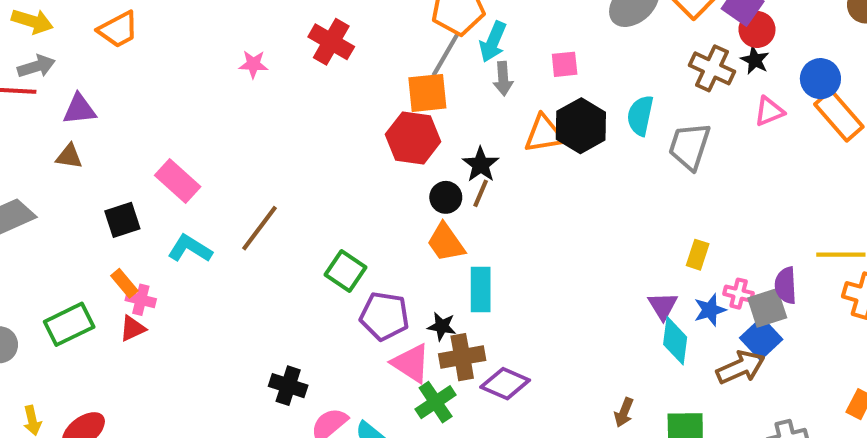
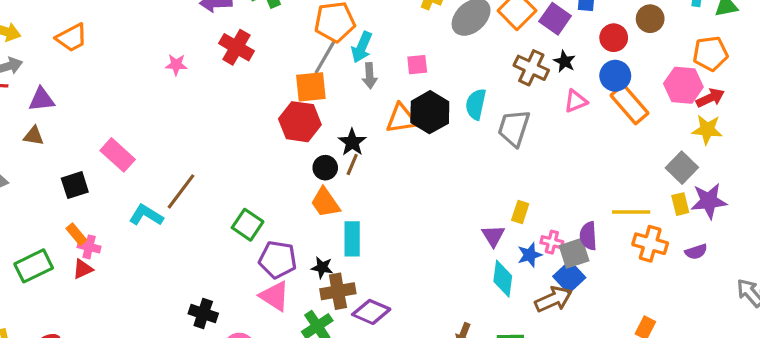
red circle: (757, 29) -> (614, 38), moved
cyan L-shape: (190, 249) -> (146, 215), moved
purple triangle: (663, 306) -> (493, 236), moved
pink triangle: (411, 363) -> (275, 296), moved

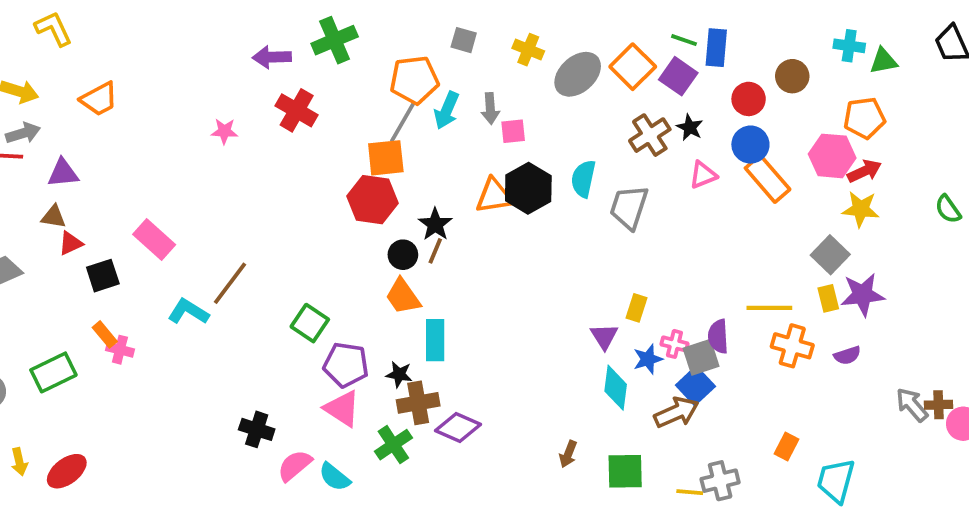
brown cross: (531, 68) -> (650, 135), turned 32
gray arrow: (370, 76) -> (490, 108), moved
red triangle: (83, 269) -> (71, 243), moved

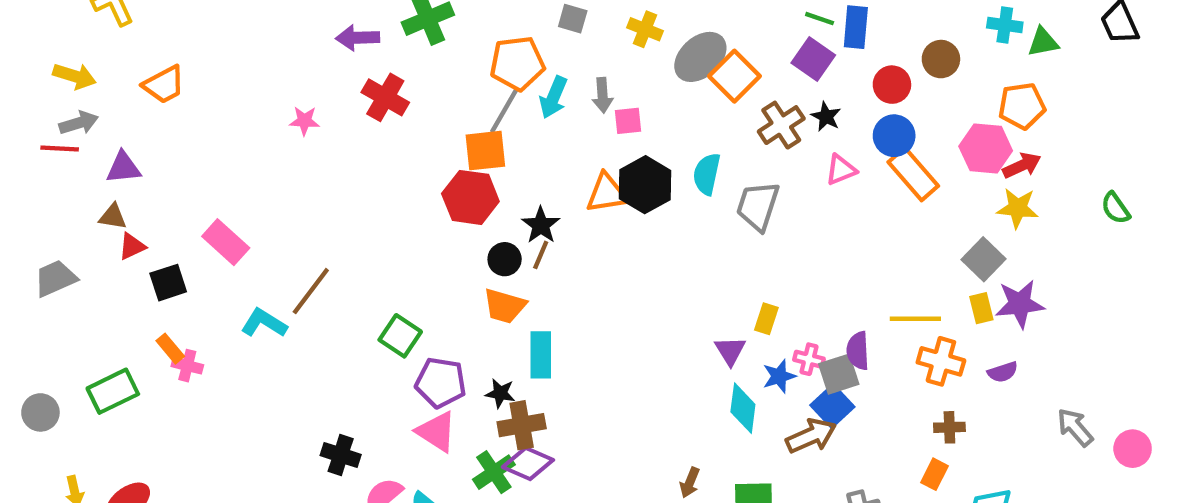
orange square: (633, 67) -> (734, 76), moved
orange trapezoid: (403, 296) -> (505, 306), turned -39
brown cross: (938, 405) -> (949, 427), moved
purple diamond: (458, 428) -> (528, 464), moved

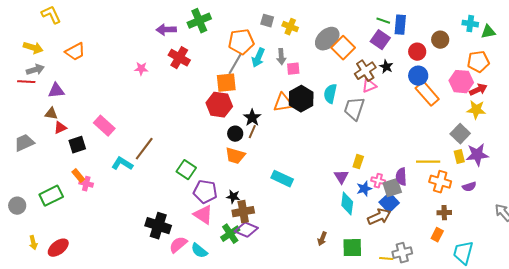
yellow cross: (645, 29) -> (290, 27), moved
pink triangle: (841, 170) -> (369, 86), moved
cyan rectangle: (541, 355) -> (282, 179), moved, turned -65
black cross: (341, 455) -> (158, 226), size x1.4

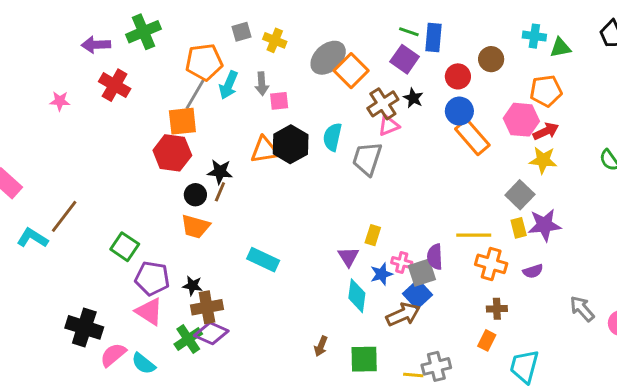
gray square: (267, 21) -> (242, 32), turned -32
black star: (252, 118) -> (220, 172), turned -30

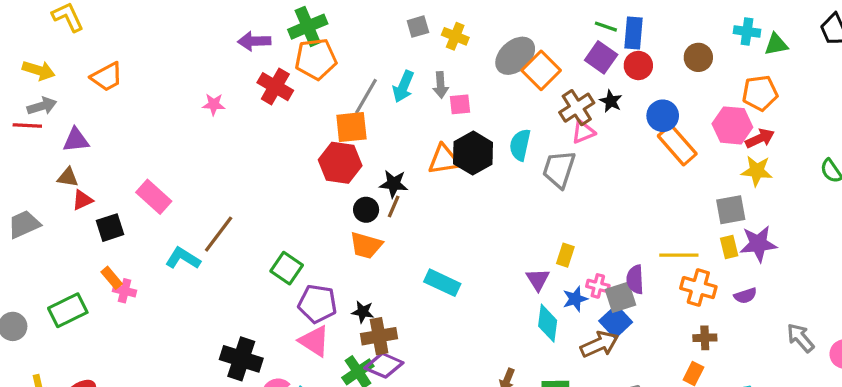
orange pentagon: (204, 62) -> (316, 59), moved
red circle: (458, 76) -> (638, 65), moved
gray square: (520, 195) -> (731, 210), turned 36

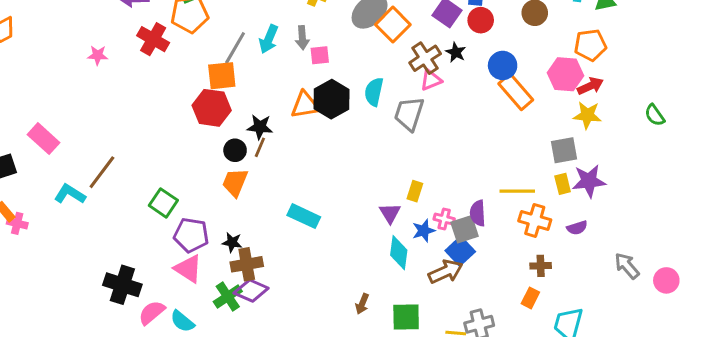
orange trapezoid: (366, 245) -> (235, 182), turned 96

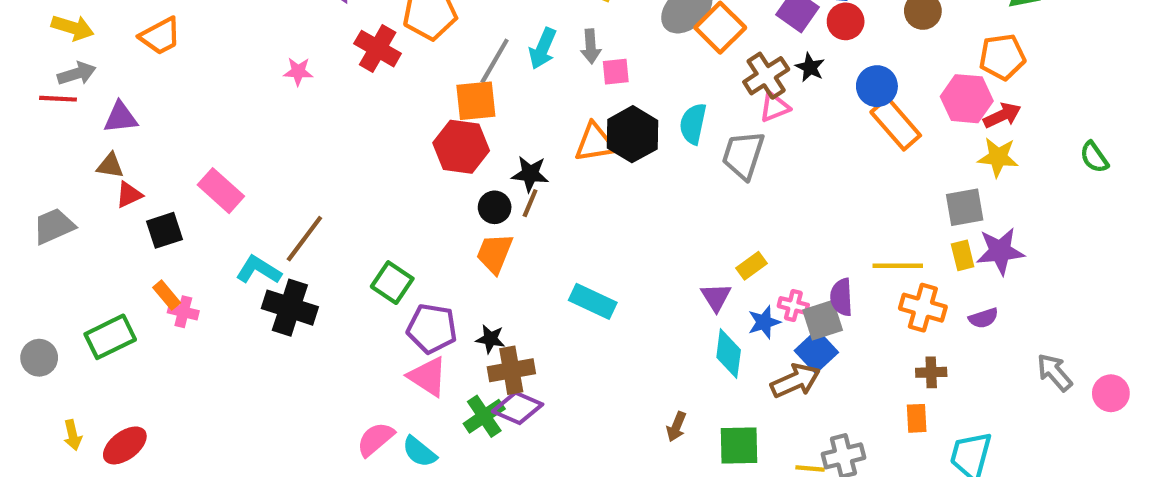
yellow rectangle: (415, 191) -> (752, 266), turned 36
black cross: (122, 285) -> (290, 308), moved
orange rectangle: (530, 298) -> (917, 418), turned -30

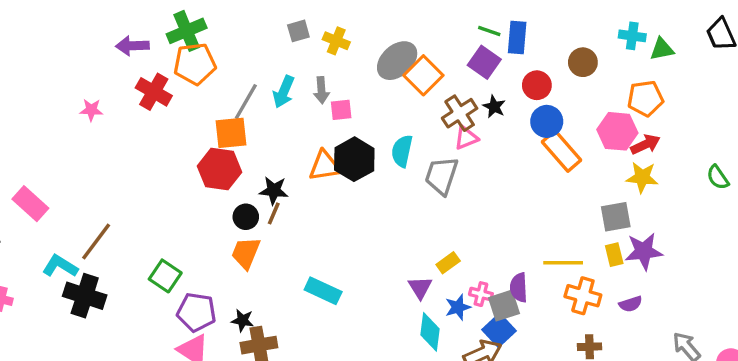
red circle: (846, 21) -> (537, 85), moved

